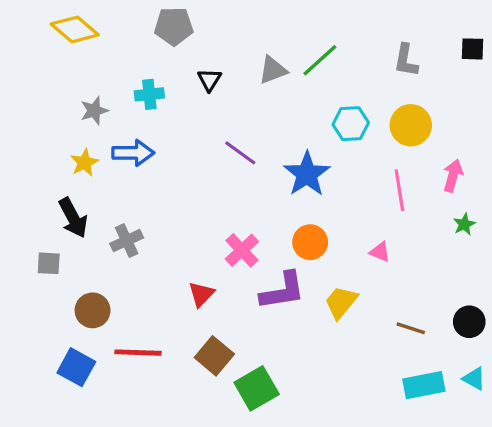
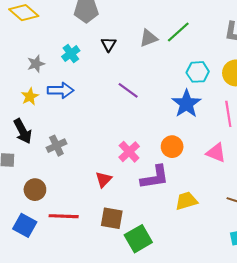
cyan cross: (149, 94) -> (71, 54), turned -30
blue star: (307, 174) -> (186, 104), moved
pink triangle: (380, 252) -> (216, 153), size x1.5
yellow trapezoid: (341, 302) -> (186, 201), moved, turned 35
brown square: (214, 356) -> (112, 218), turned -30

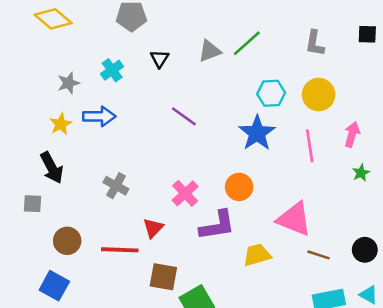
gray cross: (56, 146) -> (116, 186), moved, turned -36
pink triangle: (216, 153) -> (294, 219), moved, size x1.4
red line: (64, 216) -> (120, 250), moved

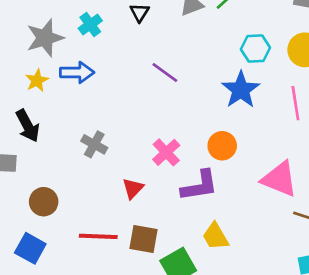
gray star: (68, 83) -> (45, 38), size x1.6
red line: (120, 250) -> (98, 236), moved
yellow trapezoid: (257, 255) -> (215, 236), moved, turned -104

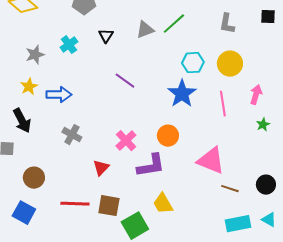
gray star: (45, 38) -> (35, 55), size x0.7
blue arrow: (77, 72) -> (59, 95), moved

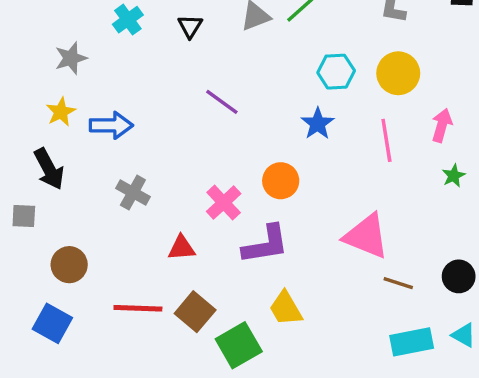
cyan cross: (69, 45) -> (128, 20), moved
blue star: (182, 94) -> (318, 124), size x0.7
orange circle: (168, 136) -> (281, 181), moved
red triangle: (101, 168) -> (182, 248), turned 42
brown square: (109, 206) -> (195, 312), turned 30

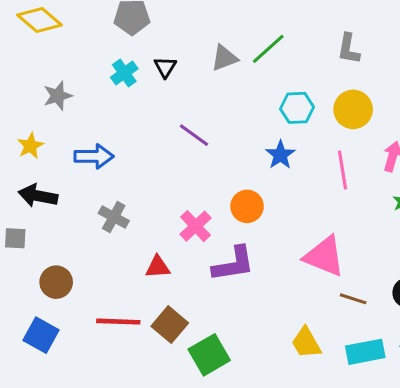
cyan cross: (128, 20) -> (124, 73), moved
yellow star: (61, 112) -> (30, 146), moved
black arrow: (49, 169) -> (38, 196), turned 129
yellow trapezoid: (286, 308) -> (306, 343), moved

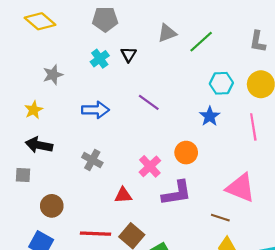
gray triangle: (224, 58) -> (167, 33), moved
blue arrow: (94, 156) -> (95, 110), moved
brown line: (353, 299) -> (220, 218), moved

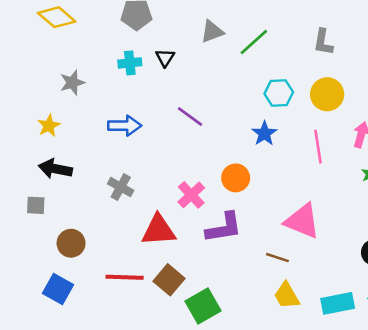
cyan cross: (100, 59) -> (130, 63), turned 30
red triangle: (123, 195) -> (159, 230), size x1.6

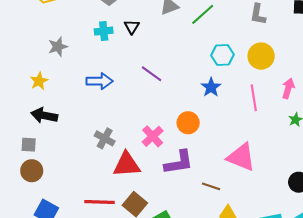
gray cross: (121, 187) -> (105, 138), moved
brown circle: (71, 243) -> (32, 171), moved
brown line: (277, 258) -> (211, 186), moved

